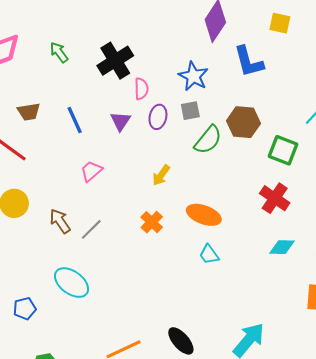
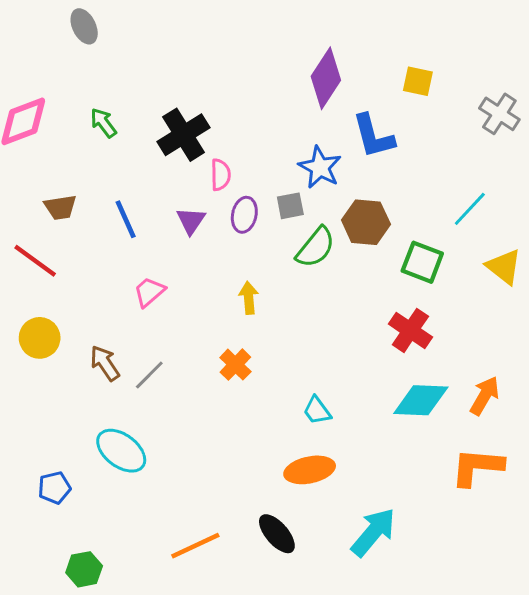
blue star: (193, 76) -> (320, 167), moved
yellow arrow: (161, 175) -> (249, 298), turned 140
orange ellipse: (204, 215) -> (310, 470), moved, turned -32
cyan diamond: (282, 247) -> (421, 400), size x1.5

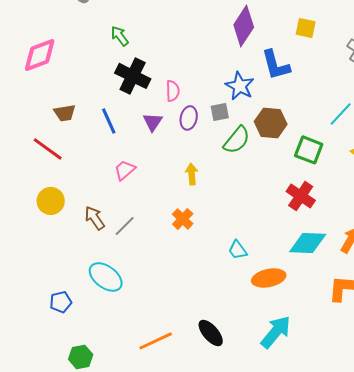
green arrow: (103, 123) -> (120, 36), moved
black cross: (183, 135) -> (133, 76), moved, turned -32
orange ellipse: (310, 470) -> (269, 278), moved

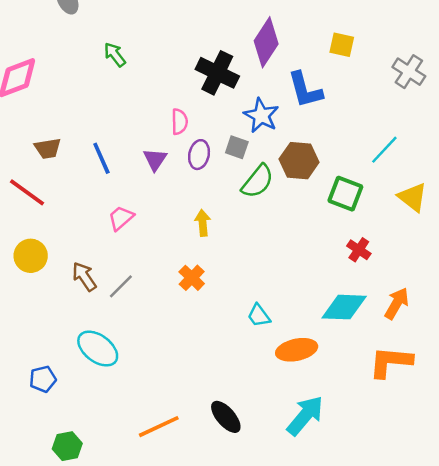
black cross: (133, 76) -> (217, 73), moved
gray square: (220, 112) -> (237, 147), turned 30
red cross: (301, 196) -> (359, 250), moved, size x0.7

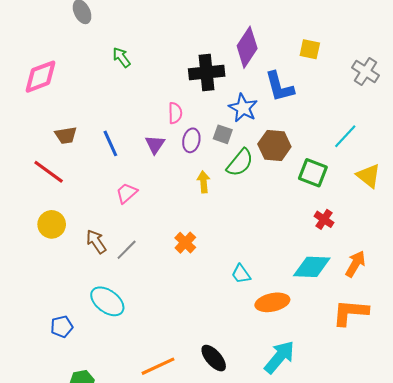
black cross: (217, 73) -> (207, 73), turned -32
yellow arrow: (203, 223) -> (204, 182), moved

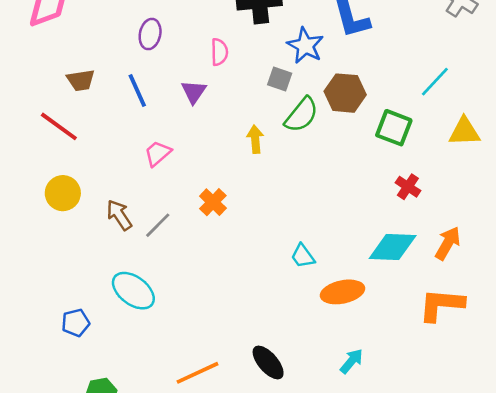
purple ellipse: (191, 140) -> (150, 34), moved
yellow triangle: (369, 176) -> (464, 132), turned -40
orange cross: (185, 243) -> (213, 202), moved
cyan arrow: (279, 357) -> (351, 361), size x0.6

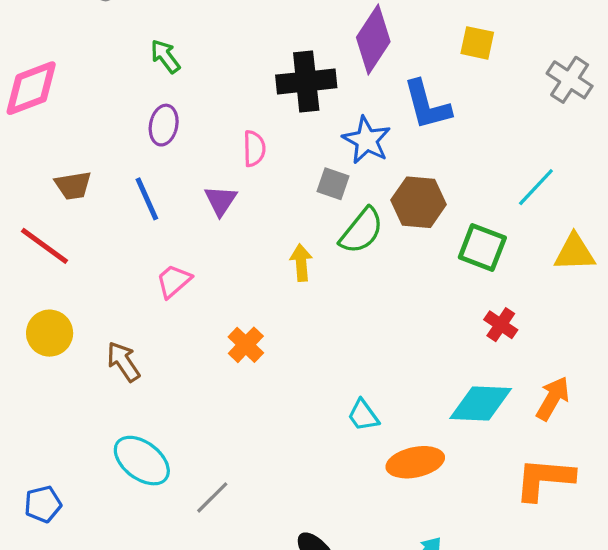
gray line: (158, 225) -> (212, 497), moved
blue pentagon: (76, 323) -> (43, 504), moved

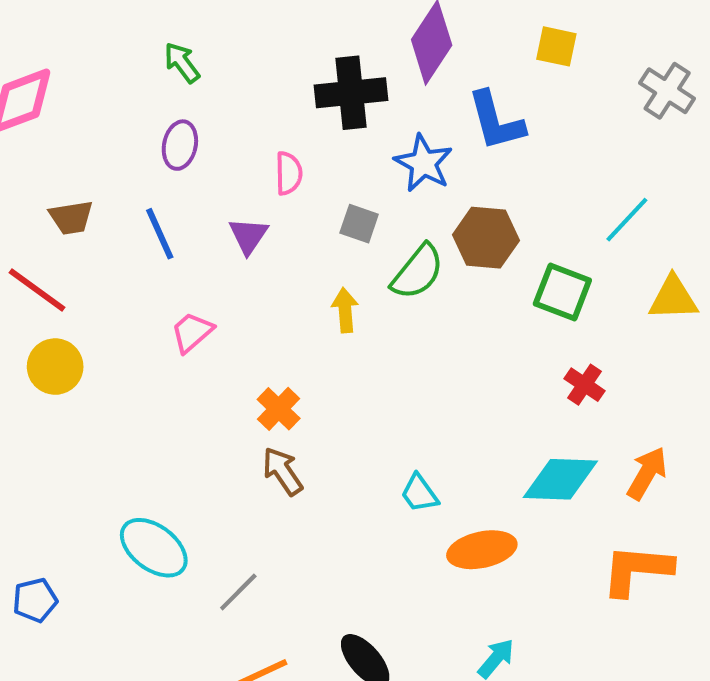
gray square: (333, 184) -> (359, 224), moved
yellow circle: (50, 333) -> (55, 367), moved
brown arrow: (123, 362) -> (283, 471), moved

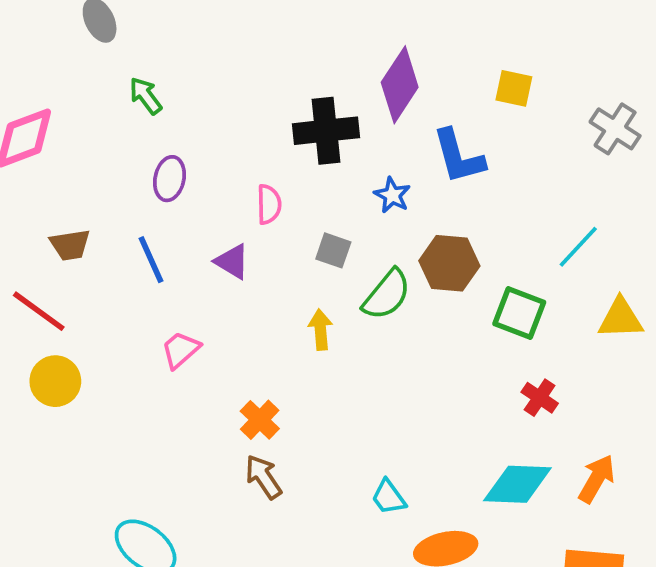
green arrow: (182, 63) -> (146, 96), moved
blue star: (424, 163) -> (392, 195), size x0.7
purple triangle: (248, 236) -> (232, 261), turned -33

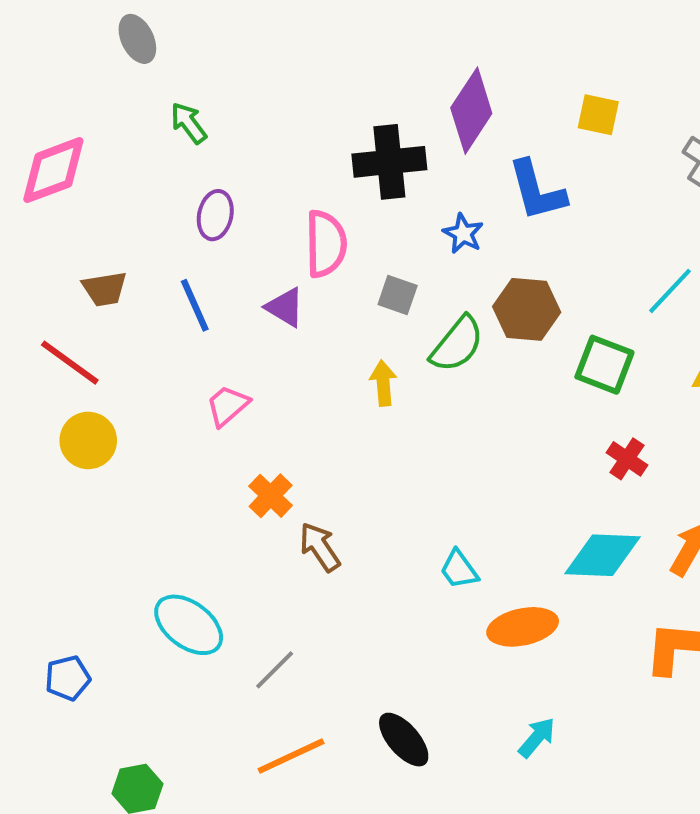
pink semicircle: (269, 204) -> (326, 244), size x1.5
orange cross: (260, 420) -> (271, 496), moved

